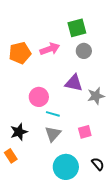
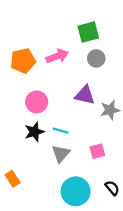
pink circle: (39, 97) -> (37, 102), moved
black star: (19, 132) -> (34, 132), moved

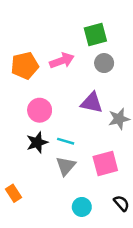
pink square: (97, 151) -> (105, 164), size x1.5
cyan circle: (76, 191) -> (82, 207), size x0.6

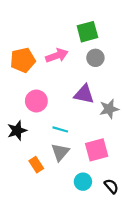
black star: (37, 142) -> (17, 131), moved
orange rectangle: (14, 193) -> (36, 165), moved
cyan circle: (82, 207) -> (83, 182), moved

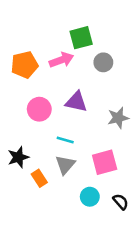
green square: (87, 32) -> (81, 38), moved
purple triangle: (84, 94) -> (76, 102), moved
black star: (17, 131) -> (18, 157), moved

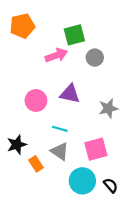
orange pentagon: (24, 65) -> (22, 26), moved
gray triangle: (65, 165) -> (60, 151), turned -36
cyan circle: (90, 197) -> (82, 181), size x1.5

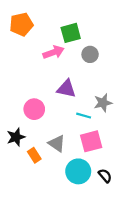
pink circle: (36, 101) -> (34, 109), moved
cyan line: (60, 129) -> (84, 116), moved

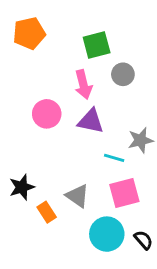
pink arrow: (54, 52) -> (83, 85), moved, turned 96
pink circle: (34, 109) -> (47, 114), moved

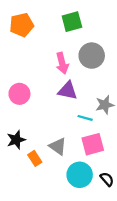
green square: (97, 45) -> (72, 22), moved
gray circle: (123, 74) -> (92, 56), size x1.5
pink circle: (47, 114) -> (19, 94), moved

